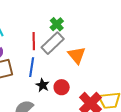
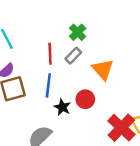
gray rectangle: (53, 43) -> (73, 56), size x0.6
red circle: (62, 87) -> (85, 99), moved

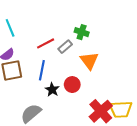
green cross: (78, 32) -> (82, 32), moved, turned -32
red line: (50, 54) -> (46, 43), turned 60

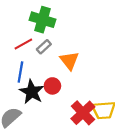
green cross: (82, 32) -> (42, 20), moved, size x1.6
black star: (52, 90) -> (32, 92), size x1.6

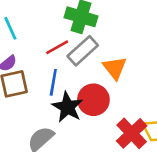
gray rectangle: (44, 47) -> (83, 51), size x1.6
red circle: (52, 86) -> (93, 100), size x1.5

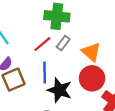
gray rectangle: (83, 51) -> (63, 43), size x0.6
red circle: (93, 100) -> (92, 78), moved

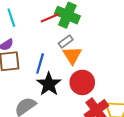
red line: (42, 44) -> (50, 18), moved
orange triangle: (91, 52) -> (72, 55), moved

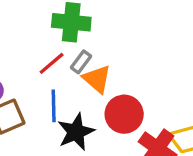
red line: (50, 18) -> (52, 63), moved
black star: (49, 84) -> (76, 132), turned 30

